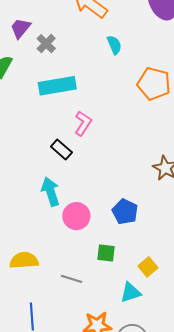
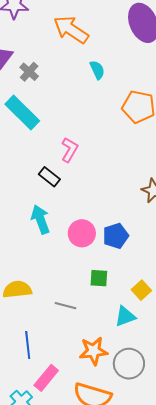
cyan rectangle: (57, 86) -> (22, 112), moved, turned 57
blue pentagon: (125, 212) -> (116, 236), turned 30
pink circle: (76, 216) -> (82, 233), moved

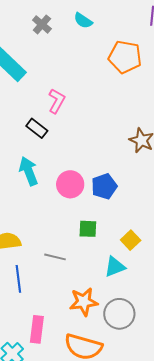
cyan semicircle: (97, 70) -> (83, 21), turned 150
gray cross: (29, 72) -> (42, 24), moved
blue line: (28, 345) -> (18, 279), moved
pink rectangle: (46, 378) -> (37, 329), turned -32

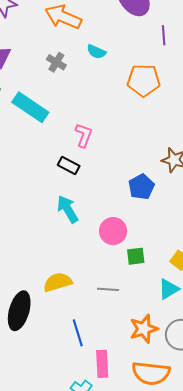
pink circle: (70, 184) -> (113, 231), moved
blue pentagon: (104, 186) -> (141, 187), moved
blue line: (18, 279) -> (78, 333), moved

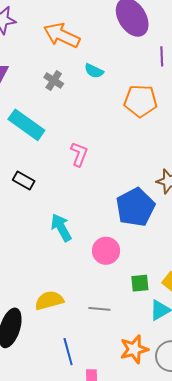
black rectangle: (69, 166) -> (24, 180), moved
blue pentagon: (141, 187) -> (135, 207), size x1.5
green square: (136, 256) -> (140, 283), moved

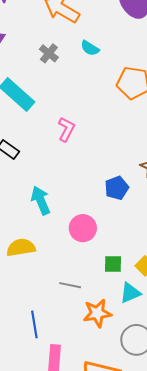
blue pentagon: (135, 207) -> (117, 188), size x0.6
yellow semicircle: (49, 300) -> (21, 247), moved
orange star: (134, 349) -> (97, 313), moved

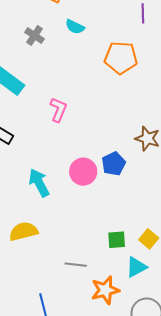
pink circle: (83, 228) -> (83, 172), moved

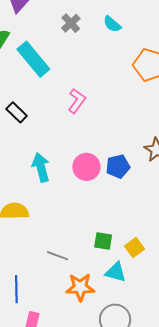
cyan triangle: (136, 267) -> (116, 272), turned 30

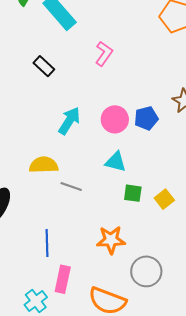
cyan arrow: (41, 167) -> (69, 121), turned 48
gray line: (58, 256) -> (71, 187), moved
cyan triangle: (116, 272) -> (116, 162), moved

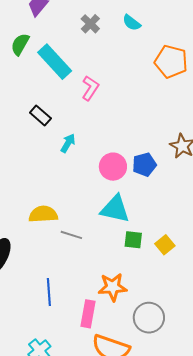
pink L-shape: (104, 54) -> (90, 88), moved
cyan arrow: (69, 121) -> (68, 143), moved, size x0.7
cyan triangle: (116, 162) -> (115, 209), size x1.4
pink rectangle: (63, 279) -> (88, 314), moved

